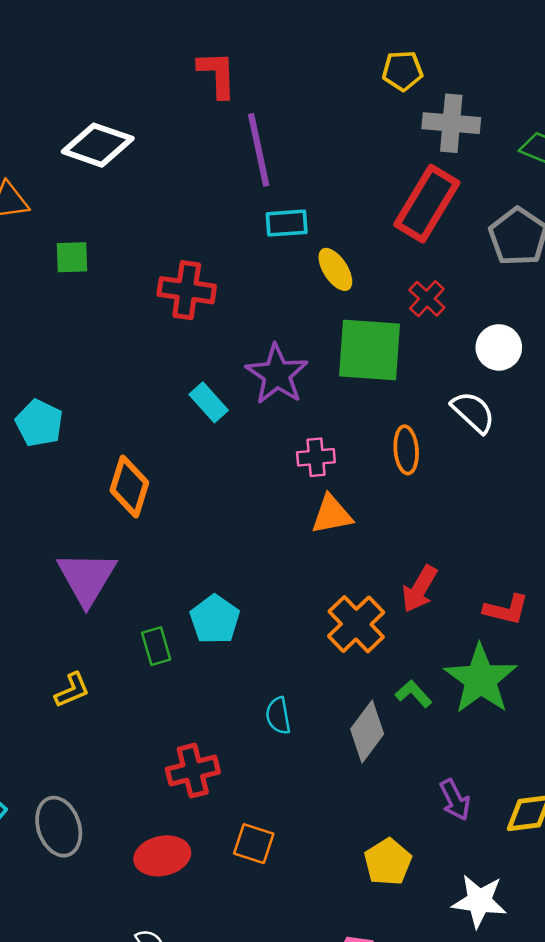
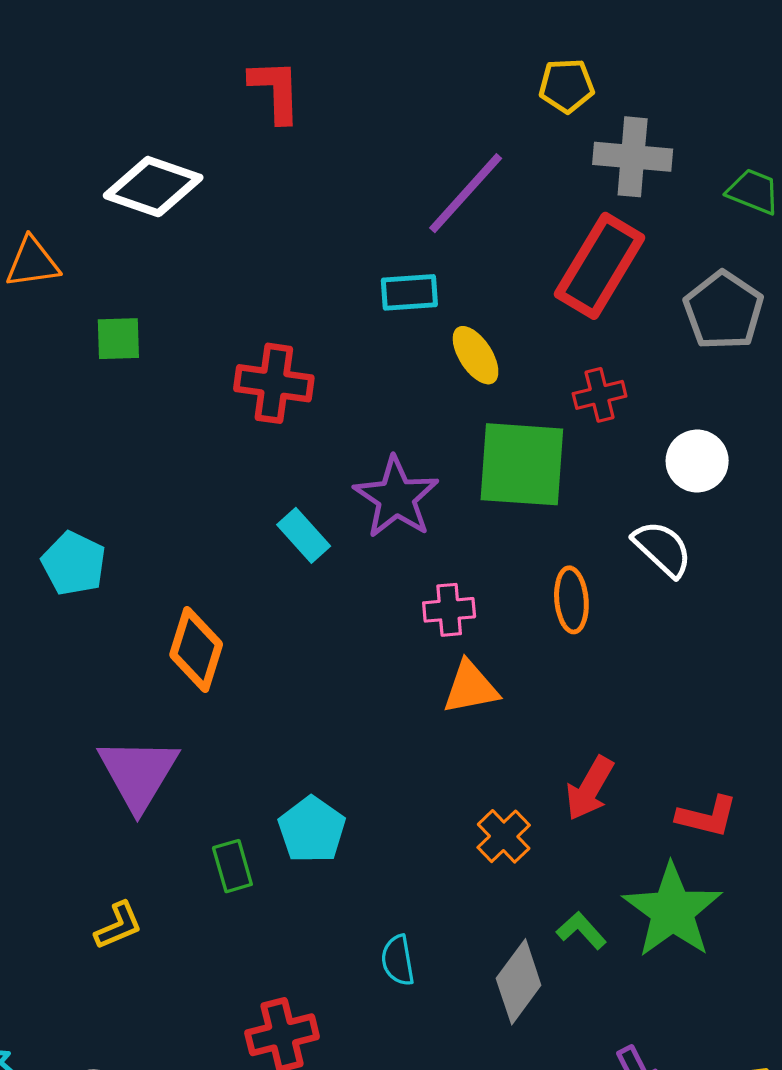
red L-shape: (217, 74) -> (275, 91), moved
purple line: (259, 150) -> (466, 193), moved, turned 54
red cross: (427, 299) -> (600, 395), turned 33
orange cross: (356, 624) -> (504, 836), size x0.7

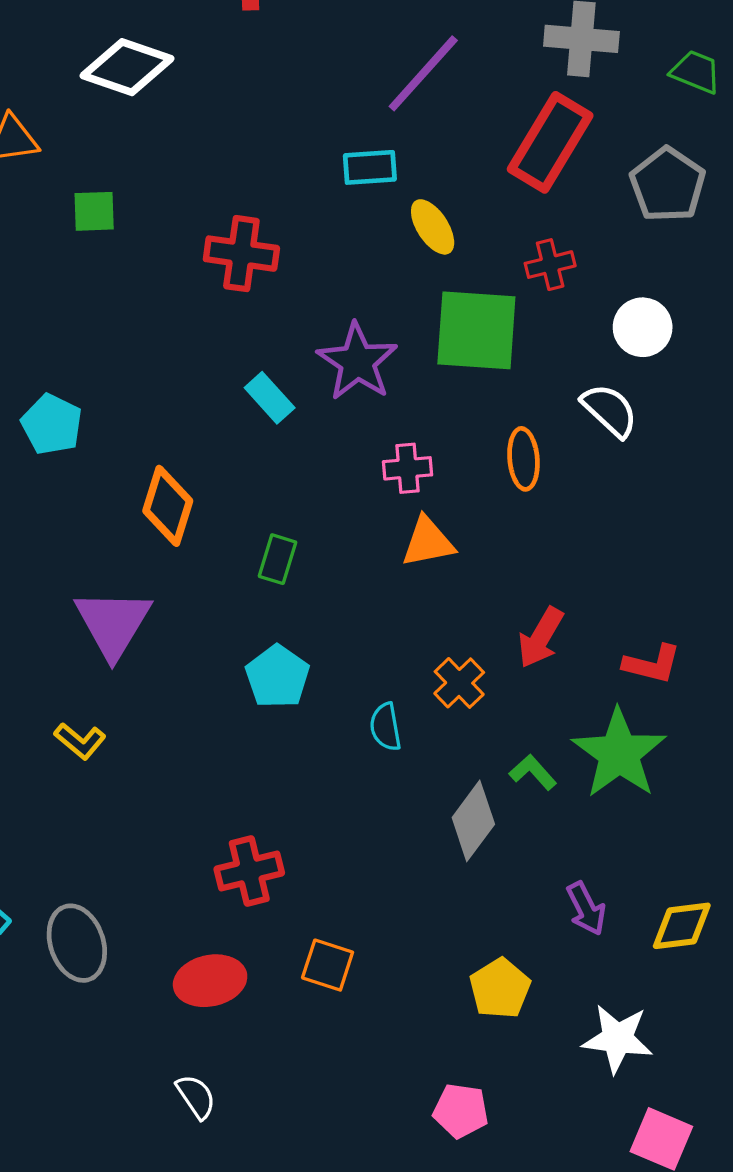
green rectangle: (232, 866) -> (277, 559), moved, turned 33
yellow L-shape: (118, 926) -> (80, 741), moved, turned 63
cyan semicircle: (398, 960) -> (386, 727), moved

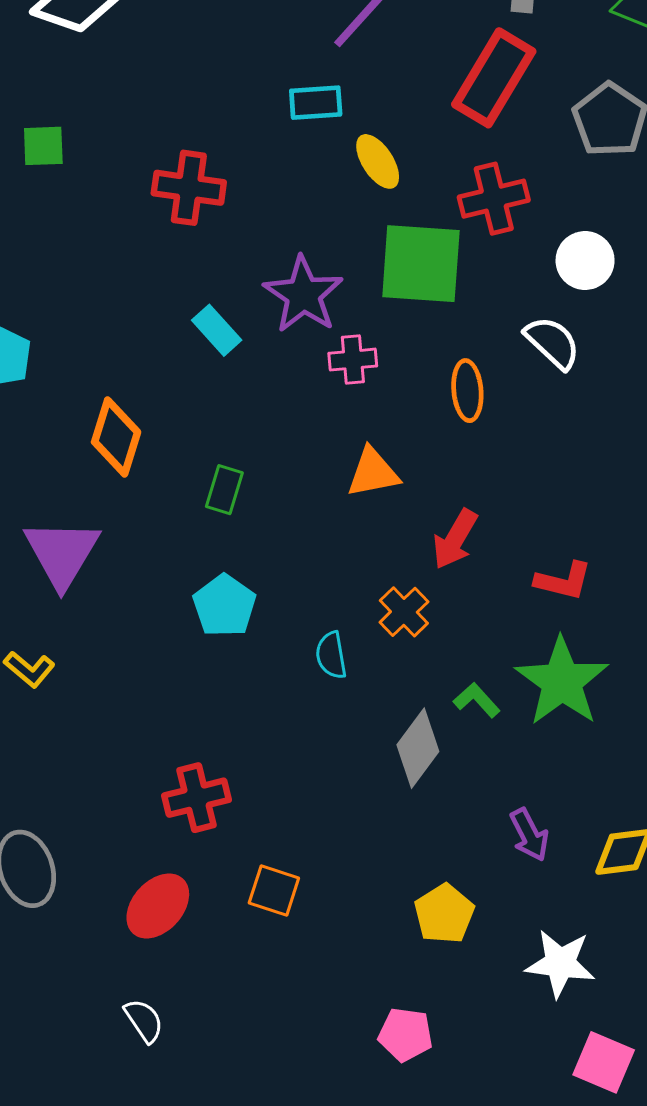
red cross: (550, 265) -> (494, 199), size x1.4
pink cross: (408, 468) -> (353, 360), moved
red arrow: (541, 638) -> (455, 539), moved
red L-shape: (652, 664) -> (563, 581), moved
red ellipse: (210, 981) -> (158, 906), turned -36

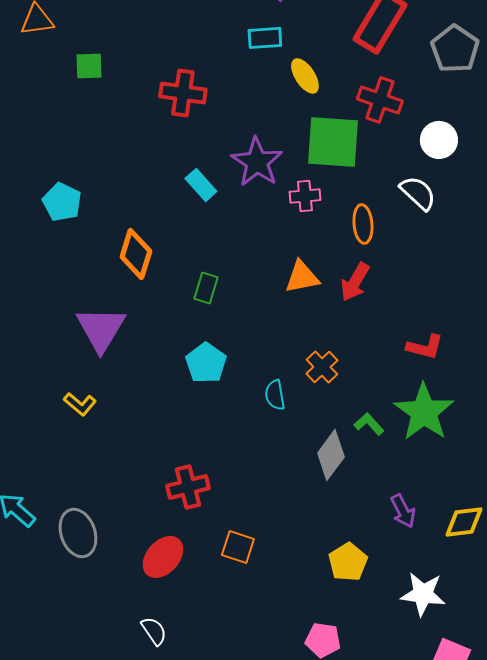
red cross: (494, 199) -> (380, 100), turned 33
pink cross: (353, 360) -> (305, 196), moved
red arrow: (455, 539) -> (355, 282), moved

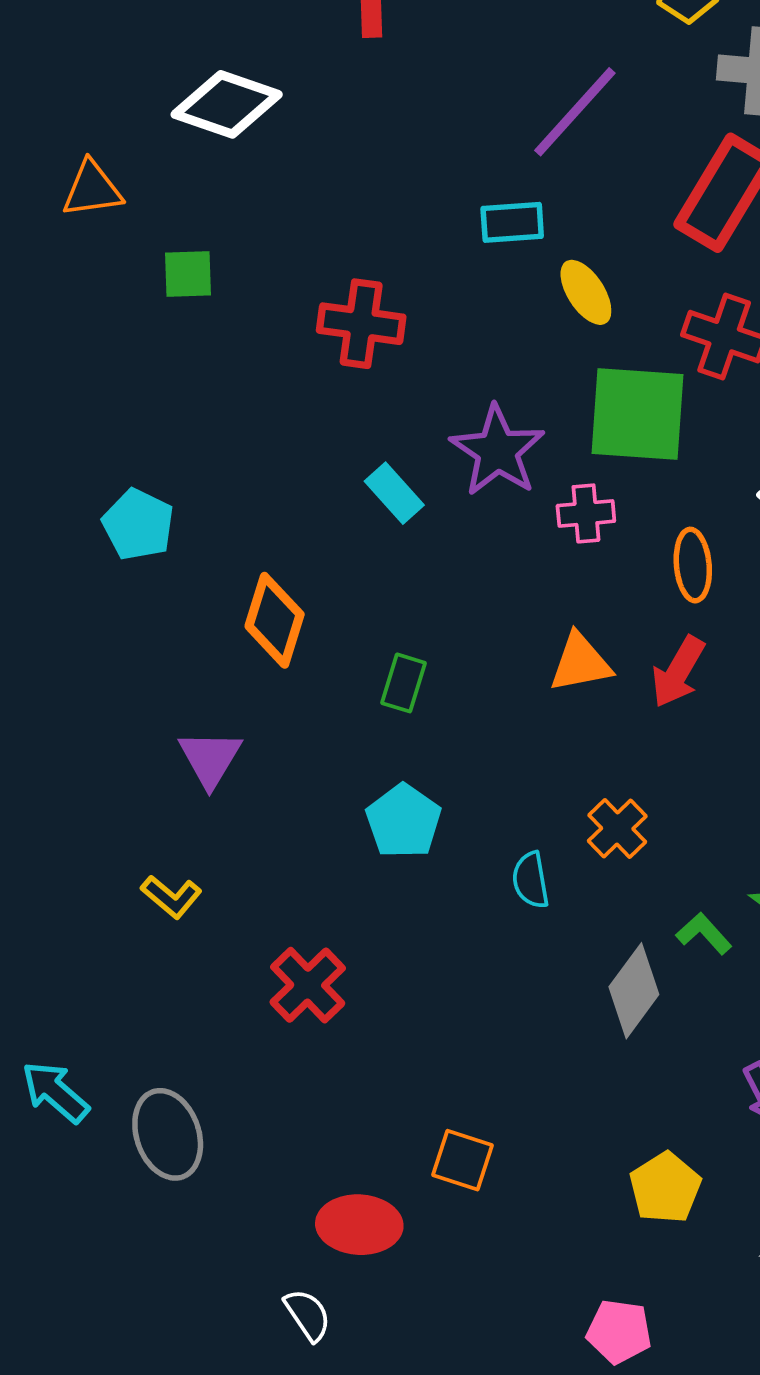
purple triangle: (101, 329) -> (210, 758), size x0.7
red cross: (188, 487) -> (308, 985), moved, turned -30
red ellipse: (163, 557) -> (359, 1225), moved, turned 51

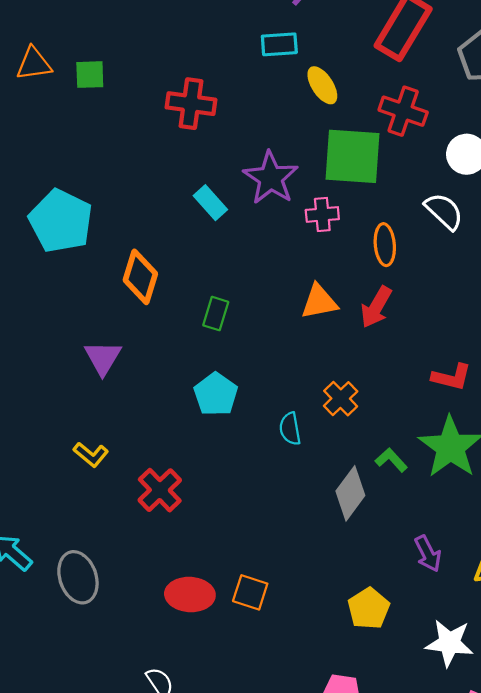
orange triangle: (92, 189) -> (34, 64), moved
cyan pentagon: (138, 524) -> (61, 221), size x1.5
yellow L-shape: (171, 897) -> (91, 455), moved
red ellipse: (359, 1225) -> (190, 595), moved

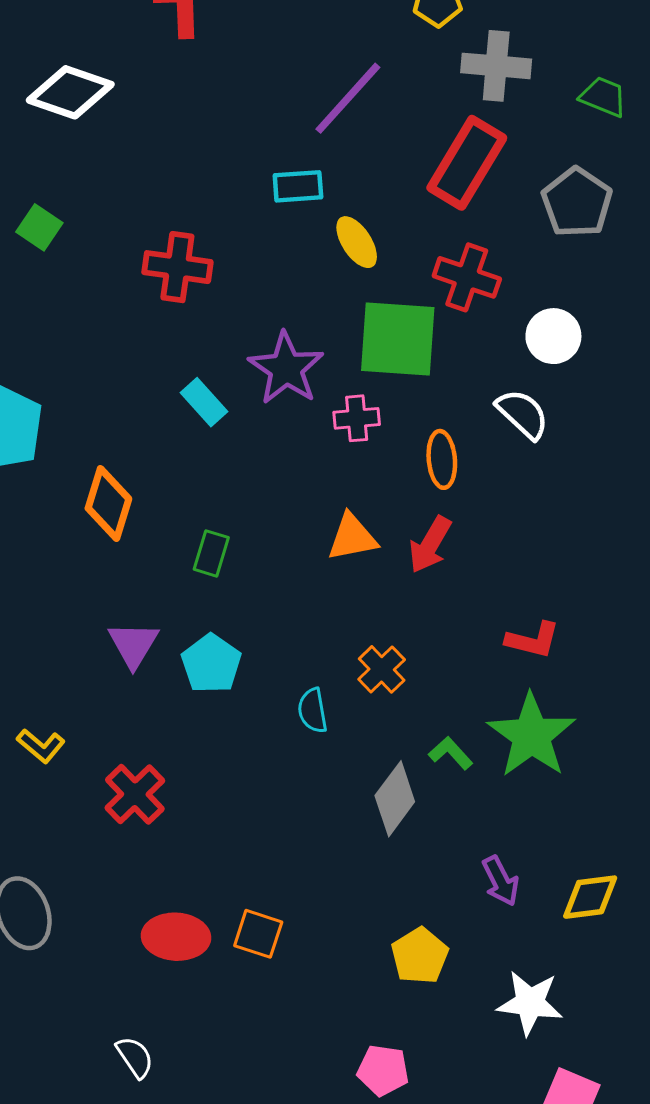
green square: (90, 75) -> (39, 227), turned 36
purple triangle: (103, 358) -> (133, 644), moved

